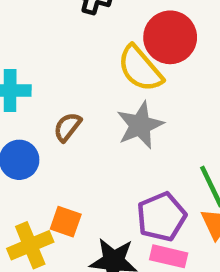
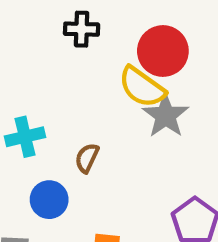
gray star: (140, 125) -> (166, 115), moved

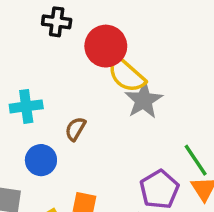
black cross: (82, 29) -> (57, 22), moved
red circle: (163, 51) -> (106, 46), moved

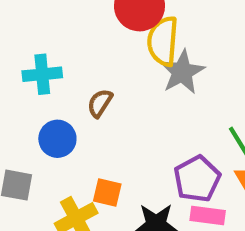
yellow semicircle: (126, 75) -> (163, 41), turned 51

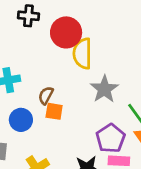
gray star: (182, 72) -> (104, 89), moved
orange square: (107, 193) -> (54, 111), moved

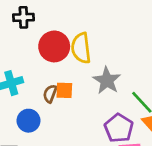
red circle: (66, 32) -> (54, 46), moved
orange square: (54, 111) -> (64, 90), moved

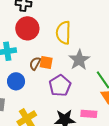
red circle: (54, 46) -> (27, 28), moved
purple pentagon: (119, 128) -> (60, 86), moved

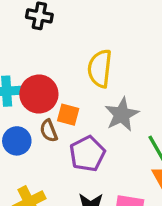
red circle: (27, 28) -> (39, 94), moved
brown semicircle: (35, 63) -> (49, 131), moved, turned -56

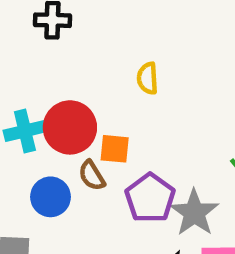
yellow semicircle: (100, 68) -> (148, 78), size x0.6
gray star: (122, 114) -> (194, 213), moved

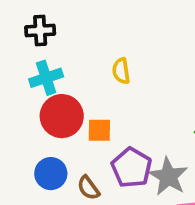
cyan cross: (25, 131) -> (46, 78), moved
brown semicircle: (92, 175) -> (88, 188), moved

